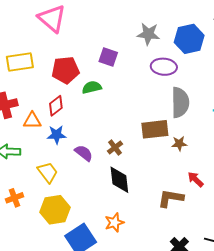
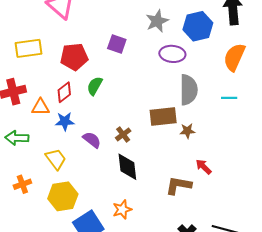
gray star: (148, 34) -> (157, 21), turned -30
green semicircle: (92, 87) -> (95, 86), moved, turned -48

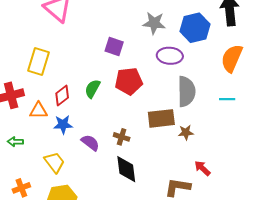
gray star: (157, 21) -> (154, 23), turned 30
yellow rectangle: (29, 48) -> (38, 62), moved, turned -64
red pentagon: (74, 57) -> (129, 81), moved
brown cross: (123, 134) -> (122, 137), turned -35
green arrow: (17, 138) -> (15, 142), size x0.7

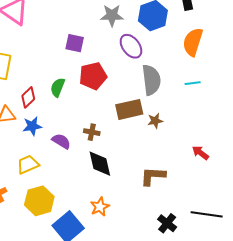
purple ellipse: (170, 56) -> (131, 46), turned 55
yellow trapezoid: (54, 162) -> (28, 165), turned -70
red arrow: (202, 168) -> (200, 153), moved

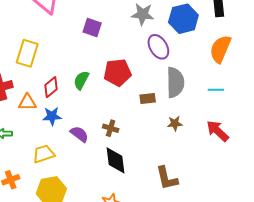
purple square: (75, 43) -> (92, 27), moved
brown rectangle: (129, 109) -> (148, 98), moved, size x0.6
red arrow: (200, 153) -> (218, 131), moved, size x1.4
brown L-shape: (153, 176) -> (167, 178), turned -112

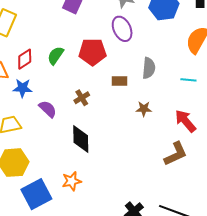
purple ellipse: (158, 47) -> (122, 29), moved
gray semicircle: (175, 82) -> (149, 68), size x0.7
brown cross: (111, 128) -> (82, 98), moved, turned 35
brown L-shape: (167, 178) -> (176, 154), moved, turned -108

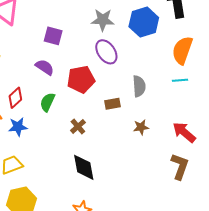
green semicircle: (56, 55) -> (47, 102), moved
cyan line: (188, 80) -> (180, 80), moved
purple semicircle: (48, 109) -> (45, 67), moved
brown L-shape: (176, 154) -> (180, 166), turned -36

